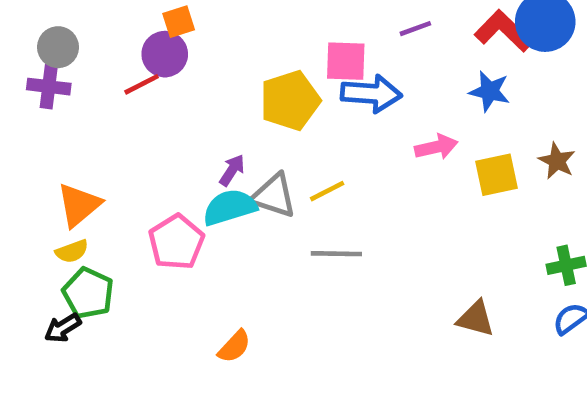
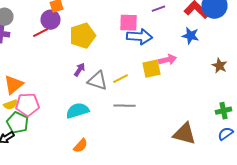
yellow pentagon: (290, 101) -> (82, 36), moved
yellow square: (497, 175) -> (152, 69), moved
cyan semicircle: (230, 207) -> (78, 111), moved
pink pentagon: (176, 242) -> (28, 105), moved, turned 30
brown triangle: (476, 319) -> (184, 134), size x1.4

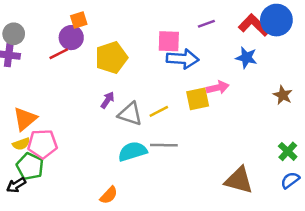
cyan semicircle: (78, 111) -> (133, 151), moved
green cross: (224, 111) -> (288, 151), turned -35

